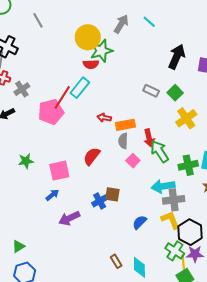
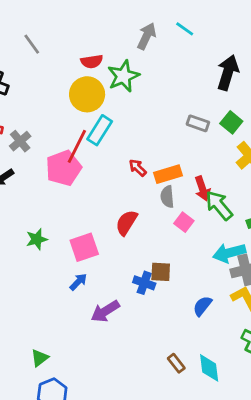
yellow circle: (88, 37) -> (87, 94), moved
red semicircle: (91, 64) -> (92, 61), moved
red arrow: (104, 118) -> (138, 168), turned 40
blue cross: (100, 201) -> (144, 283), turned -35

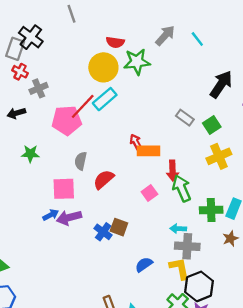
red arrow: (138, 168) -> (136, 142), moved
gray semicircle: (167, 197) -> (81, 161), moved
green star: (37, 239) -> (30, 154), moved
cyan arrow: (229, 253) -> (178, 229), size x0.6
purple arrow: (105, 311) -> (69, 218), moved

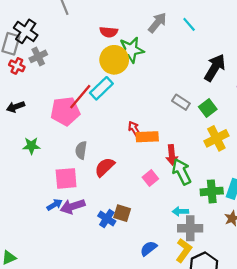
yellow circle: (103, 67) -> (114, 60), moved
gray cross: (39, 88) -> (38, 56), moved
yellow L-shape: (179, 268) -> (184, 250), turned 50

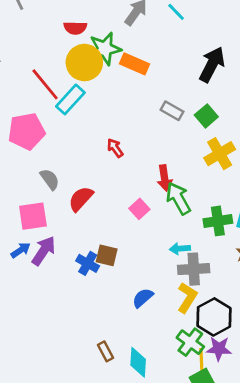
red line: (80, 97) -> (45, 84), moved, turned -76
orange rectangle: (147, 137) -> (135, 64), moved, turned 30
gray semicircle: (81, 150) -> (50, 179), turned 138
purple arrow: (73, 206) -> (44, 251), turned 145

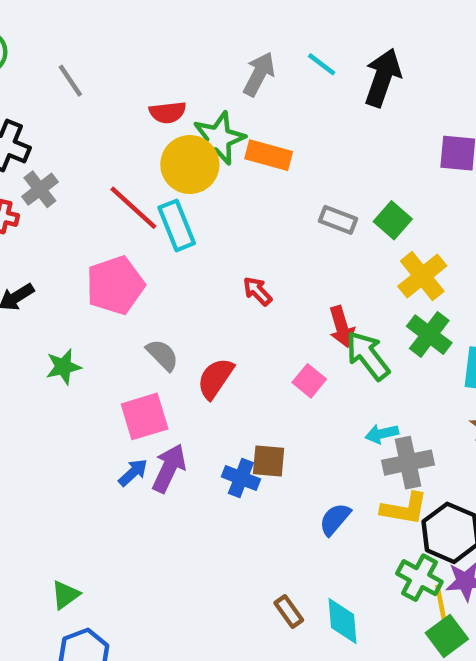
black arrow: (212, 64) -> (383, 78), moved
cyan rectangle: (70, 99) -> (177, 225), turned -56
green cross: (218, 221) -> (429, 335), moved, turned -36
yellow L-shape: (187, 298) -> (404, 509), turned 76

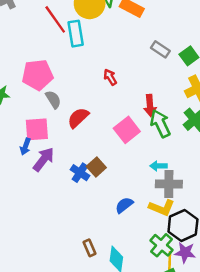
pink pentagon: (115, 285) -> (37, 75), moved
pink square: (309, 381) -> (127, 130), size x1.5
brown square: (269, 461) -> (96, 167), turned 30
blue arrow: (133, 473) -> (25, 147), moved, turned 140

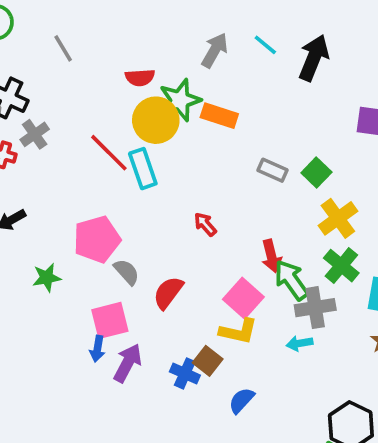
gray cross: (169, 184) -> (315, 308), moved
blue semicircle: (124, 205) -> (242, 400), moved
yellow L-shape: (162, 208) -> (238, 331), moved

